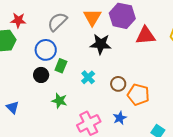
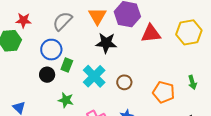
cyan cross: (88, 77) -> (94, 76), size x1.6
orange pentagon: (138, 95) -> (164, 92), moved

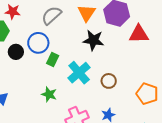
black circle: (47, 75) -> (16, 52), moved

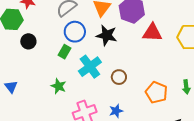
blue circle: (38, 43) -> (75, 32), moved

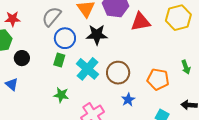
brown circle: (119, 77) -> (118, 73), size x1.5
blue triangle: (11, 87) -> (12, 84), moved
blue star: (116, 111) -> (128, 100), moved

